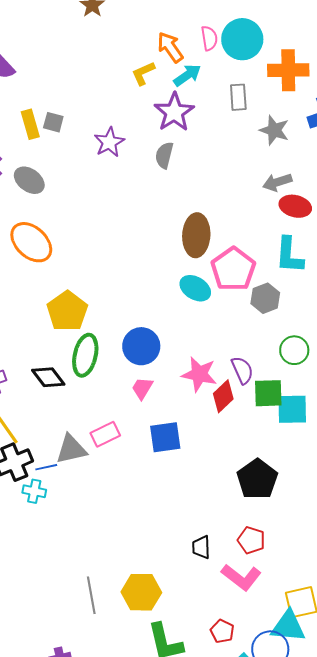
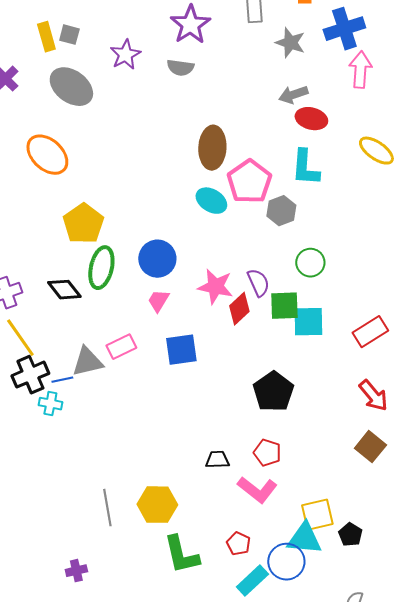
gray semicircle: (164, 155) -> (180, 68), turned -96
gray ellipse: (29, 180) -> (71, 87), moved, size x1.4
black trapezoid: (201, 547) -> (217, 460), turned 90

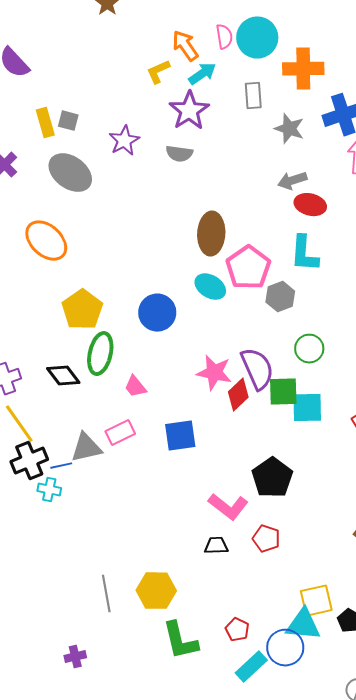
blue circle: (157, 259) -> (157, 313), moved
purple semicircle: (258, 283) -> (257, 369), size x1.5
pink trapezoid: (158, 301) -> (135, 387), moved, turned -70
pink L-shape: (257, 490) -> (228, 507), moved

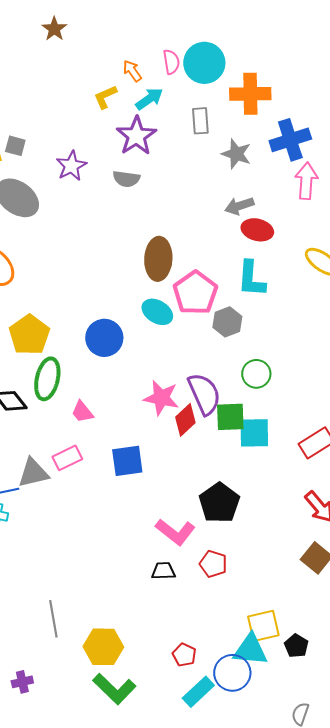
orange arrow: (185, 46) -> (132, 71), size x0.7
yellow hexagon: (156, 591) -> (103, 647), moved
green L-shape: (180, 641) -> (114, 689), moved, turned -33

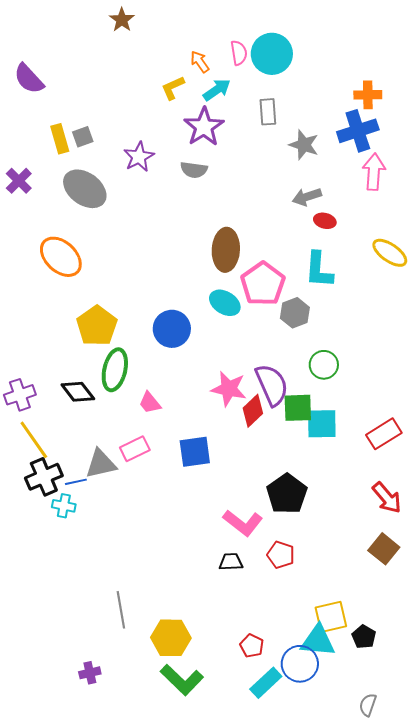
orange cross: (250, 94) -> (368, 95), moved, size x0.7
gray square: (15, 146) -> (83, 137), turned -35
red ellipse: (257, 230) -> (325, 221), size x0.7

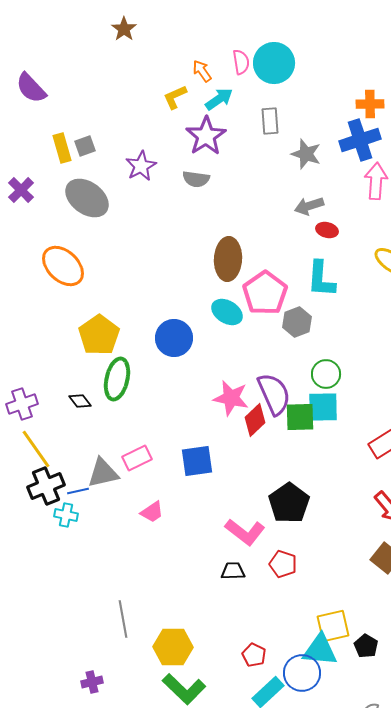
black diamond: (78, 392) -> (80, 401), size x0.7
pink trapezoid: (150, 403) -> (152, 512), moved, turned -85
cyan square: (322, 424) -> (323, 407), moved

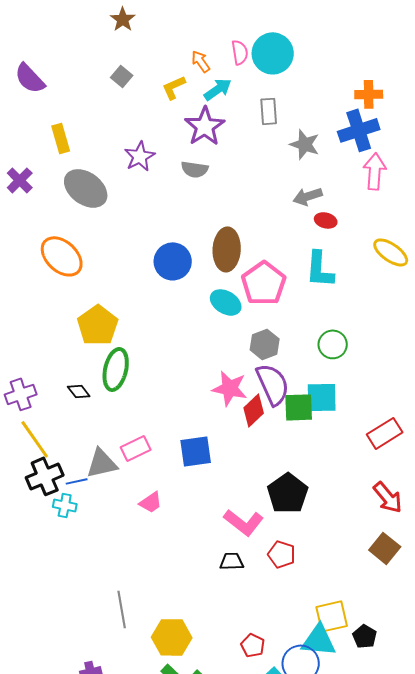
gray square: (85, 146) -> (122, 76), moved, turned -30
gray hexagon: (297, 322) -> (265, 344), moved
blue circle: (174, 338) -> (173, 261), moved
green circle: (326, 374) -> (333, 344), moved

